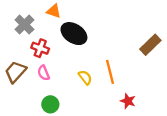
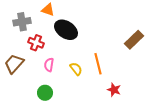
gray cross: (24, 25) -> (22, 22), turned 36
pink semicircle: (44, 73) -> (49, 65), moved, turned 32

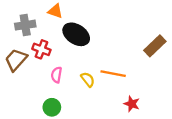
brown trapezoid: (14, 64) -> (16, 60), moved
orange line: (98, 64) -> (113, 74), turned -65

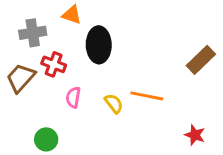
black ellipse: (76, 34) -> (99, 45), turned 56
red star: (132, 104) -> (195, 135), moved
green circle: (52, 107) -> (46, 139), moved

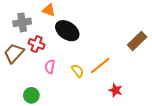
black ellipse: (99, 45) -> (67, 31), turned -55
orange line: (147, 96) -> (100, 66), turned -50
red star: (195, 135) -> (116, 90), moved

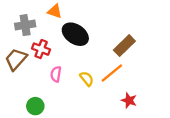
brown rectangle: (137, 41) -> (124, 46), moved

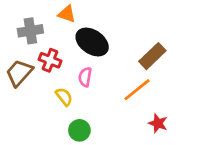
pink semicircle: (56, 74) -> (85, 77), moved
yellow semicircle: (87, 79) -> (64, 97), moved
green circle: (35, 106) -> (79, 130), moved

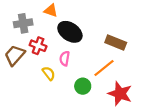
brown rectangle: (152, 56) -> (116, 42), turned 66
red star: (158, 123) -> (120, 94), size x1.6
green circle: (79, 130) -> (83, 86), moved

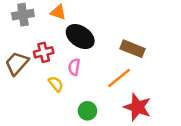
gray cross: (23, 23) -> (23, 15), moved
red cross: (38, 46) -> (44, 52), turned -35
green circle: (83, 86) -> (87, 111), moved

